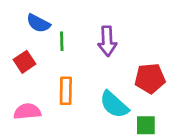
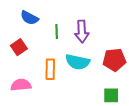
green line: (62, 41) -> (57, 31), moved
cyan semicircle: (114, 105) -> (78, 62), moved, turned -30

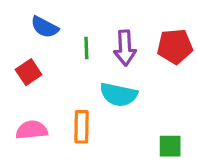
red pentagon: (114, 60) -> (175, 46), moved
orange rectangle: (50, 69) -> (82, 127), moved

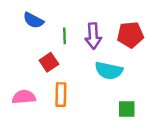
red square: (29, 72) -> (49, 62), moved
cyan semicircle: (119, 95) -> (109, 71), moved

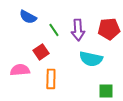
green line: (64, 36) -> (54, 30), turned -32
pink semicircle: (24, 97) -> (20, 70), moved

